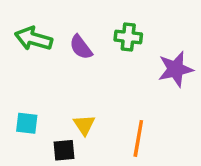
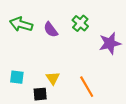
green cross: (128, 37) -> (80, 23), turned 35
orange line: (138, 138) -> (87, 87), turned -40

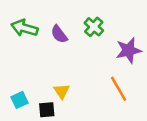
cyan square: (17, 77) -> (19, 100), moved, turned -32
orange line: (87, 87) -> (119, 89), moved

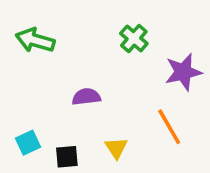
purple semicircle: (59, 34) -> (86, 97), moved, turned 120
yellow triangle: (62, 91) -> (116, 148), moved

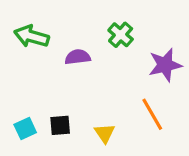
purple semicircle: (86, 97) -> (78, 57), moved
black square: (67, 157) -> (60, 125), moved

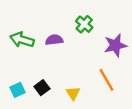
green arrow: (32, 36) -> (22, 40), moved
black square: (60, 125) -> (42, 88), turned -32

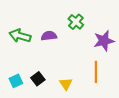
orange line: (106, 80) -> (96, 72), turned 30

